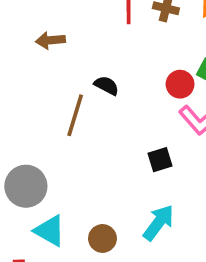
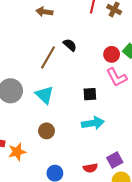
cyan arrow: (158, 223) -> (93, 123), moved, turned 30
cyan triangle: (50, 231) -> (45, 95), moved

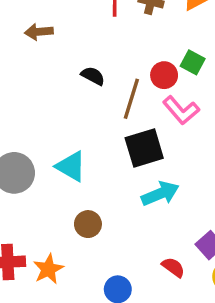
brown line: (48, 57) -> (131, 99), moved
black square: (90, 94) -> (144, 148), size x1.6
red semicircle: (90, 168) -> (173, 267), turned -120

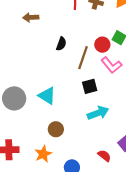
black semicircle: (93, 76) -> (61, 44), turned 80
black square: (144, 148) -> (90, 86), size x0.7
orange star: (48, 269) -> (43, 154), moved

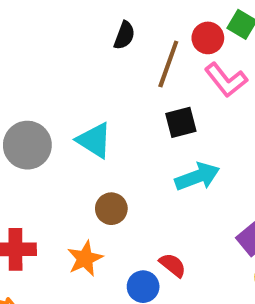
red semicircle: (104, 156) -> (173, 265), moved

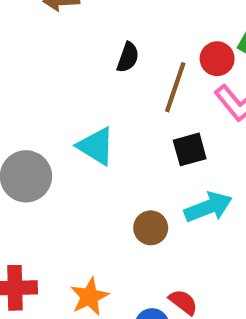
cyan triangle: (94, 140) -> (96, 146), moved
brown circle: (111, 209) -> (151, 228), moved

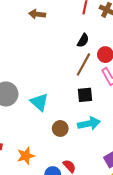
black semicircle: (128, 57) -> (83, 40), moved
cyan triangle: (96, 146) -> (39, 102), moved

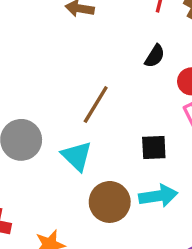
brown line: (83, 64) -> (96, 105), moved
brown circle: (60, 128) -> (110, 202), size x1.5

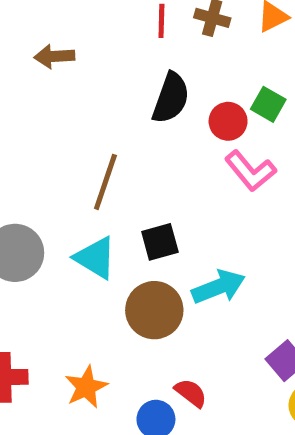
black semicircle: (155, 56) -> (171, 98), size x1.5
black square: (154, 148) -> (160, 242), moved

